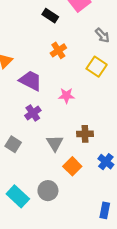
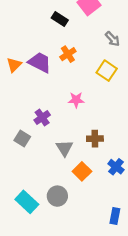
purple trapezoid: (31, 81) -> (40, 62), moved
gray square: (13, 144) -> (22, 139), moved

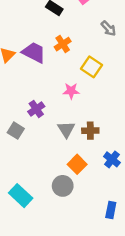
yellow square: (107, 71) -> (92, 67), moved
gray triangle: (64, 148) -> (66, 129), moved
gray circle: (57, 196) -> (63, 186), moved

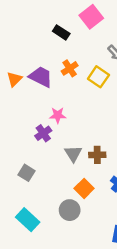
yellow square: (92, 67) -> (98, 77), moved
pink star: (71, 91) -> (58, 115), moved
gray square: (16, 131) -> (26, 173), moved

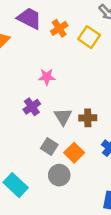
purple trapezoid: (41, 77) -> (29, 18), moved
purple cross: (43, 133) -> (32, 107), moved
gray square: (26, 173) -> (49, 146), moved

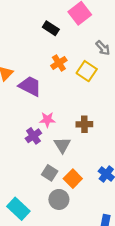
purple trapezoid: (29, 18) -> (30, 86), moved
pink star: (47, 77) -> (47, 120), moved
brown cross: (88, 118) -> (84, 124), moved

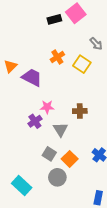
black rectangle: (51, 28) -> (54, 19), moved, turned -48

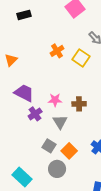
black rectangle: (54, 19) -> (24, 15), moved
purple trapezoid: (32, 77) -> (24, 93), moved
pink star: (47, 107) -> (55, 100), moved

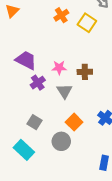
orange triangle: (11, 60) -> (12, 11), moved
gray square: (49, 146) -> (35, 122), moved

